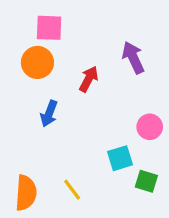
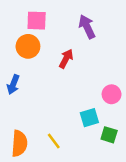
purple arrow: (133, 58) -> (87, 27), moved
blue arrow: (49, 114) -> (13, 84), moved

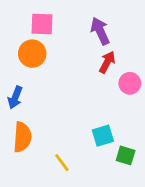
red arrow: (66, 59) -> (107, 62), moved
pink circle: (112, 94) -> (130, 83), moved
orange semicircle: (19, 143) -> (22, 137), moved

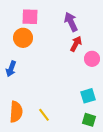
cyan square: (103, 136) -> (88, 96), moved
orange semicircle: (22, 137) -> (16, 112), moved
green square: (126, 155) -> (89, 120), moved

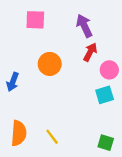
orange circle: (23, 38) -> (50, 64), moved
cyan square: (88, 96) -> (105, 95), moved

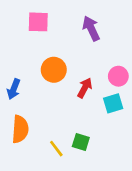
red arrow: (90, 52) -> (85, 88), moved
orange semicircle: (19, 133) -> (20, 129), moved
green square: (106, 143) -> (81, 142), moved

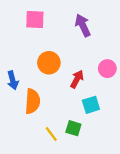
blue arrow: (14, 89) -> (13, 80), turned -36
cyan square: (113, 103) -> (91, 105), moved
orange semicircle: (20, 129) -> (33, 101), moved

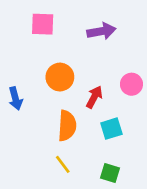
purple arrow: (83, 25) -> (101, 31), turned 105
orange semicircle: (33, 101) -> (67, 126), moved
green square: (73, 128) -> (110, 173), moved

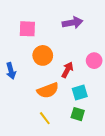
pink square: (43, 24) -> (27, 29), moved
orange semicircle: (67, 126) -> (48, 90), turned 65
green square: (110, 173) -> (78, 114), moved

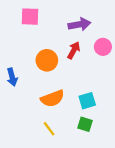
pink square: (27, 29) -> (30, 17), moved
pink circle: (94, 61) -> (103, 47), moved
red arrow: (67, 70) -> (74, 50), moved

